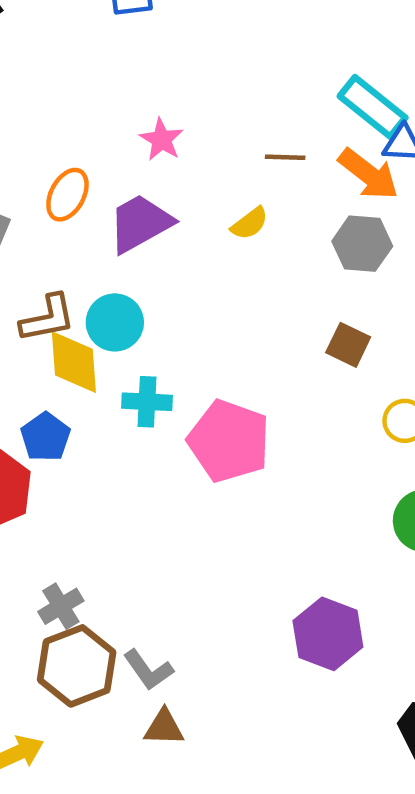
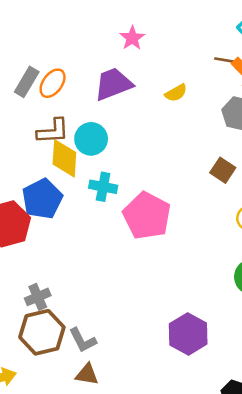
brown line: (285, 157) -> (226, 60), moved
orange ellipse: (67, 195) -> (53, 83), moved
blue pentagon: (45, 437) -> (42, 199), size x1.4

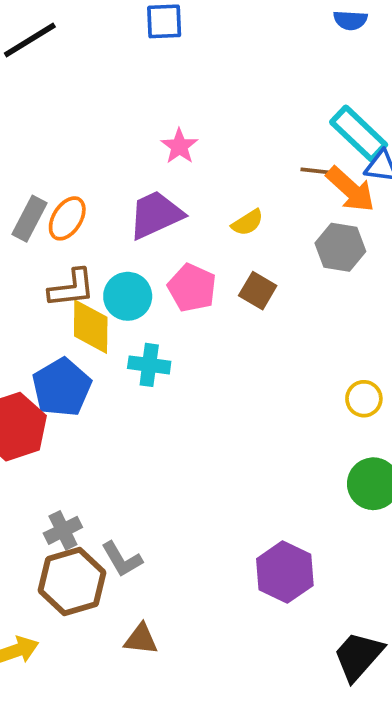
brown square: (223, 170) -> (258, 291), moved
pink pentagon: (147, 216) -> (192, 288), moved, size x0.7
gray L-shape: (83, 340) -> (122, 559), moved

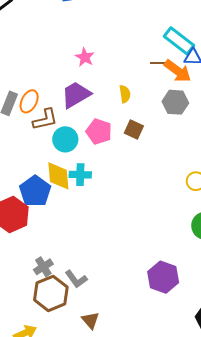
yellow semicircle: (247, 223) -> (125, 94), turned -60
brown L-shape: (72, 288) -> (45, 119), moved
yellow diamond: (91, 327) -> (58, 176), moved
brown triangle: (141, 639) -> (90, 320), turned 48

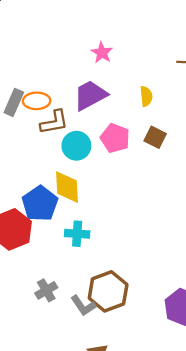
orange ellipse: (29, 101) -> (37, 101), turned 60
cyan cross: (80, 175) -> (77, 234), moved
brown hexagon: (51, 293) -> (108, 291), moved

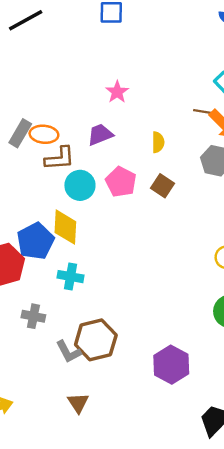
purple trapezoid: (90, 95) -> (100, 135), size x0.7
gray cross: (46, 290) -> (33, 316), moved, turned 35

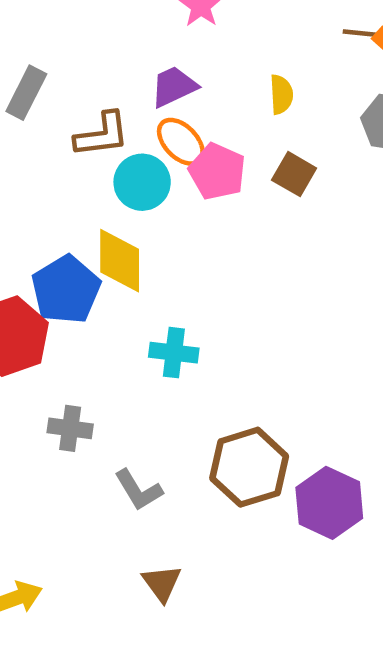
orange ellipse: (44, 134) -> (181, 142), moved, turned 44
cyan cross: (70, 277) -> (174, 353), moved
brown hexagon: (96, 340) -> (249, 467), moved

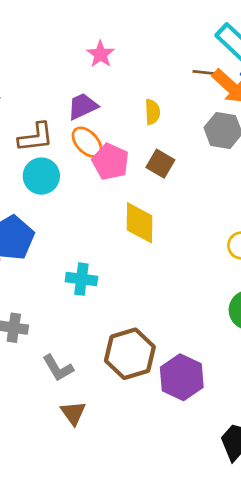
cyan circle: (142, 182) -> (41, 176), moved
yellow diamond: (120, 261) -> (139, 223), moved
brown triangle: (162, 583) -> (73, 413), moved

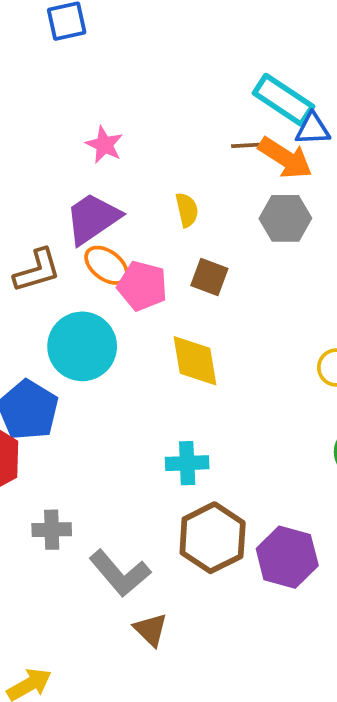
purple trapezoid: (83, 106) -> (93, 218), size x1.4
cyan circle: (41, 176) -> (82, 346), moved, size x1.4
cyan cross: (81, 279) -> (187, 463), moved
gray L-shape: (58, 368) -> (120, 573), size x1.4

